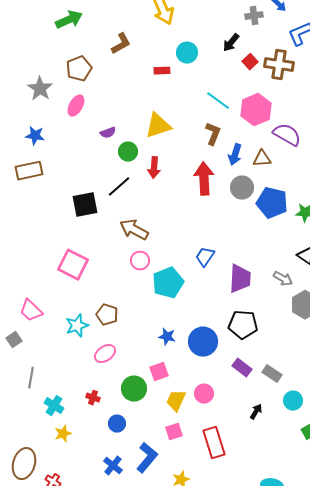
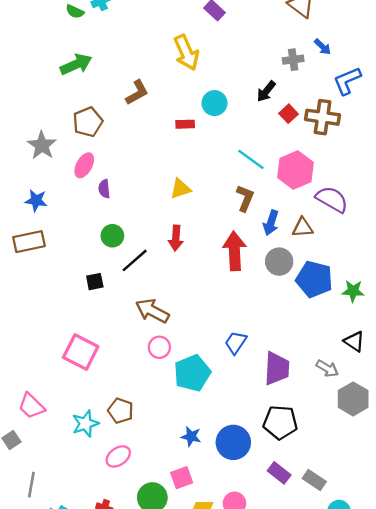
yellow triangle: (158, 126) -> (180, 189), size x0.7
purple semicircle: (108, 133) -> (104, 189), moved, turned 105
green circle: (128, 152) -> (112, 236), moved
black square: (85, 205) -> (95, 282), size x0.6

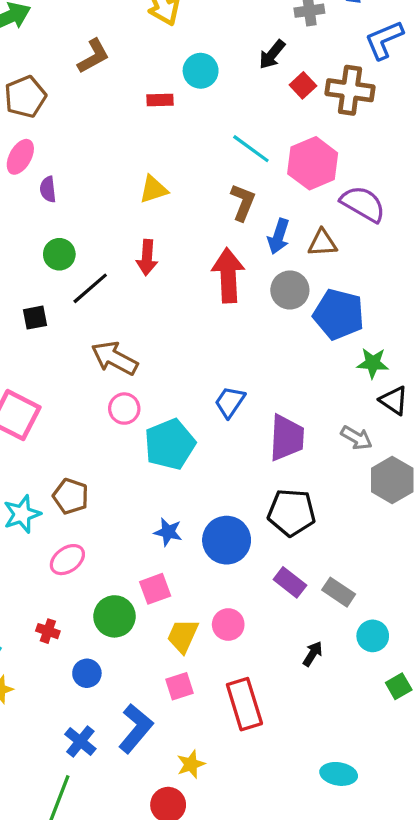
green star: (353, 291) -> (373, 363), moved

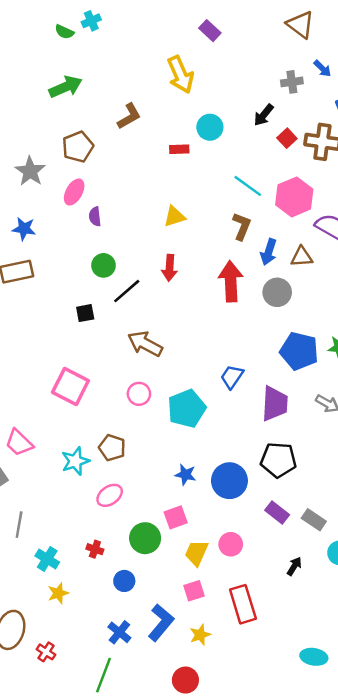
blue pentagon: (339, 314) -> (299, 351), moved
pink circle: (124, 409) -> (139, 394), moved
yellow star: (191, 764) -> (200, 635), moved

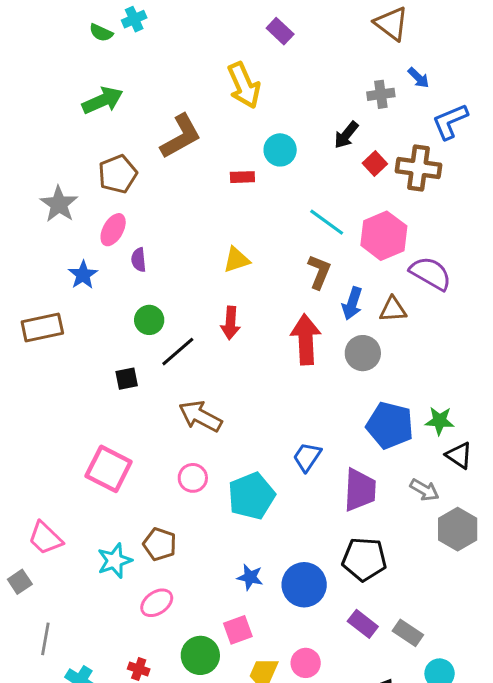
brown L-shape: (129, 116) -> (181, 136), size x1.4
blue star: (24, 229) -> (83, 275), moved, turned 30

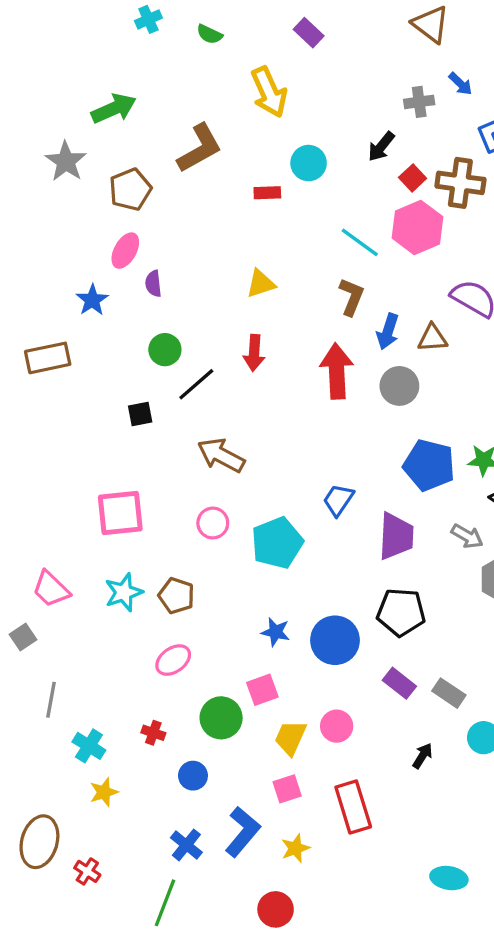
green semicircle: (101, 33) -> (210, 34), moved
gray star: (59, 204) -> (66, 161), moved
pink hexagon: (384, 236) -> (418, 227), moved
pink square: (109, 469) -> (120, 513), turned -33
cyan star: (115, 561) -> (124, 592), moved

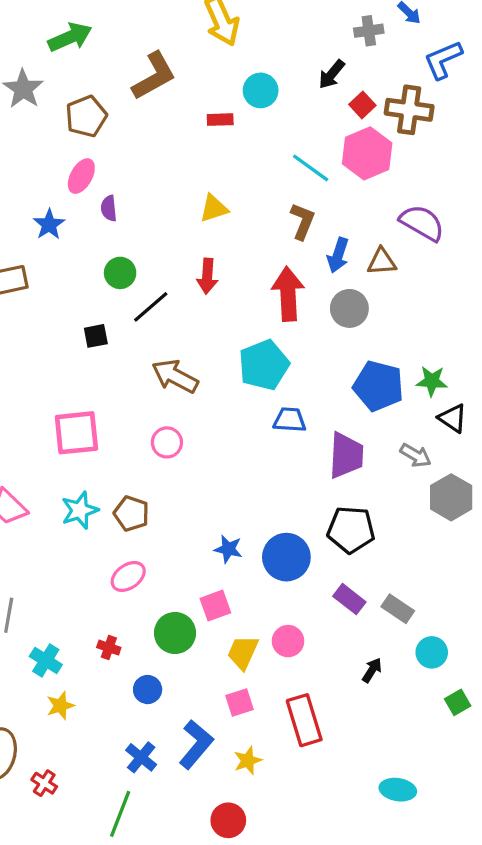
blue trapezoid: (338, 500) -> (290, 420), turned 60
cyan pentagon: (277, 543) -> (264, 365), moved

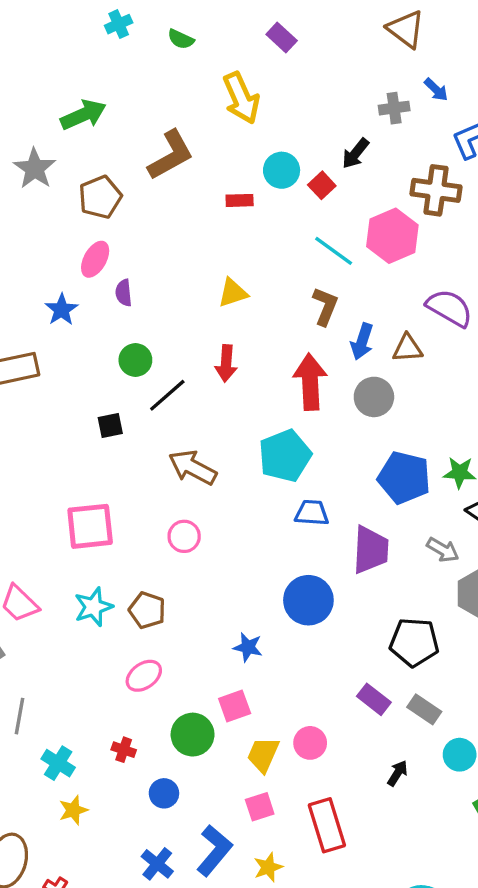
red square: (362, 105) -> (322, 185), moved
black pentagon: (351, 530) -> (414, 642), moved
blue circle: (286, 557) -> (308, 600), moved

